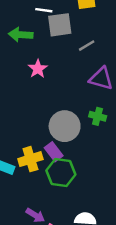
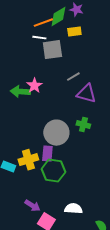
green arrow: (21, 35) -> (20, 92), moved
gray line: (87, 46) -> (73, 77), moved
purple rectangle: (54, 152) -> (47, 154), turned 42

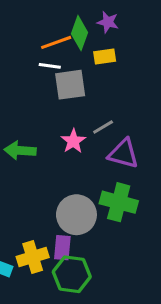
green diamond: (58, 17) -> (80, 33), turned -40
pink star: (34, 86) -> (73, 141), moved
green cross: (83, 125) -> (119, 202), size x1.6

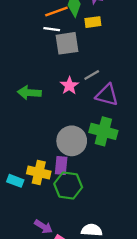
yellow cross: (33, 257) -> (39, 173), turned 30

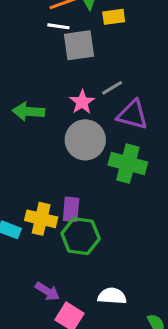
gray circle: (72, 141) -> (85, 140), moved

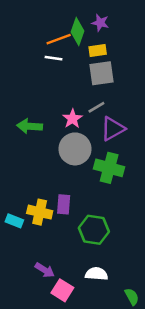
gray square: (79, 45) -> (101, 73), moved
purple triangle: (133, 115) -> (113, 129), turned -44
green hexagon: (81, 236) -> (94, 230), moved

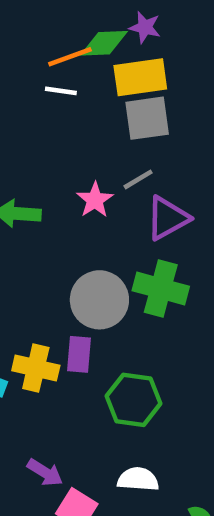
green diamond: (78, 32) -> (104, 43), turned 68
yellow rectangle: (98, 50) -> (140, 77), size x1.6
gray circle: (75, 149) -> (99, 300), moved

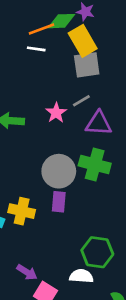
yellow rectangle: (140, 77) -> (83, 41), turned 68
purple triangle: (168, 218) -> (99, 123), turned 32
purple rectangle: (79, 354) -> (59, 202), moved
green hexagon: (134, 400) -> (97, 252), moved

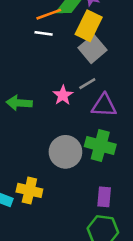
yellow rectangle: (83, 41) -> (89, 26), turned 56
gray square: (87, 65) -> (92, 49), turned -32
purple rectangle: (59, 202) -> (104, 197), moved

